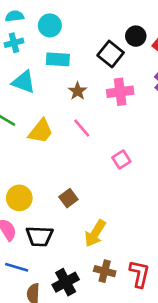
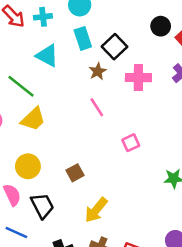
black square: (111, 54) -> (114, 47), moved
cyan rectangle: (58, 59) -> (83, 38), turned 60
yellow trapezoid: (41, 131) -> (33, 119), moved
black trapezoid: (39, 236) -> (42, 206), turned -128

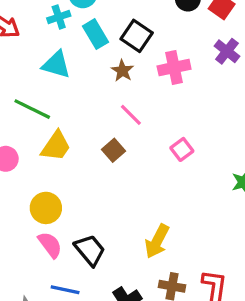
cyan cross: (43, 17) -> (59, 17), moved
yellow circle: (28, 166) -> (46, 208), moved
brown square: (75, 173) -> (114, 150), moved

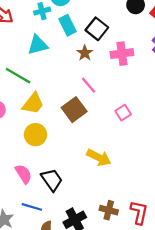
cyan triangle: (56, 65) -> (38, 45), turned -35
brown square: (114, 150) -> (74, 110), size x1.5
yellow circle: (46, 208) -> (35, 135), moved
yellow arrow: (157, 241) -> (99, 158), moved, turned -95

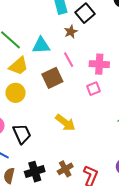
cyan triangle: (38, 45) -> (41, 45), moved
pink cross: (122, 54) -> (99, 64), moved
brown cross: (109, 210) -> (65, 169), turned 35

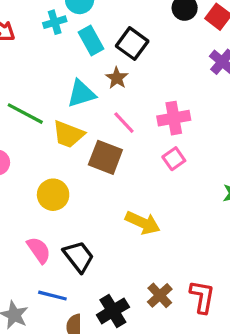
cyan triangle: (41, 45) -> (81, 94), moved
yellow trapezoid: (19, 66) -> (68, 134), moved, turned 75
brown square: (52, 78) -> (105, 157), turned -30

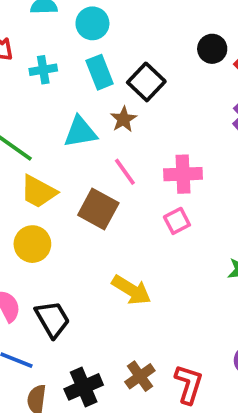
cyan cross: (55, 22) -> (43, 70), moved
yellow trapezoid: (68, 134) -> (39, 192), moved

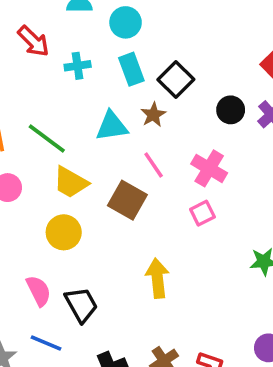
black circle: (212, 49) -> (231, 110), moved
pink cross: (183, 174) -> (209, 168), turned 32
yellow arrow: (131, 290) -> (157, 278), turned -129

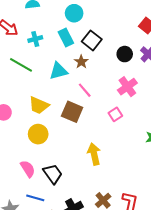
cyan circle: (126, 22) -> (74, 13), moved
green line: (47, 138) -> (21, 65), moved
pink cross: (209, 168) -> (127, 87), moved, turned 30

